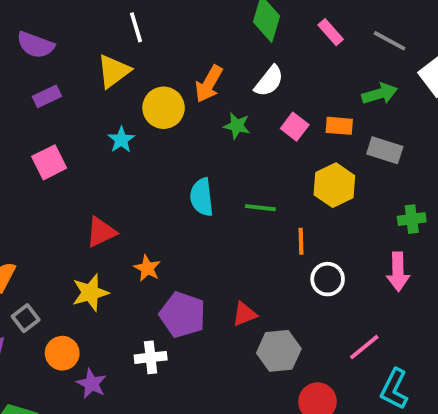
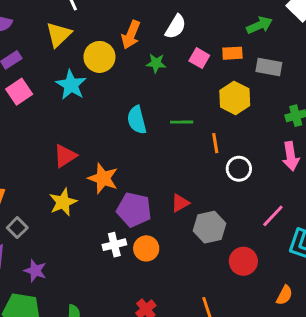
cyan star: (121, 140) -> (71, 85), size x1.5
pink square: (49, 162) -> (19, 92), moved
orange star: (147, 268) -> (103, 178), size x1.5
orange circle: (62, 353) -> (146, 248), moved
purple star: (92, 384) -> (35, 271), moved

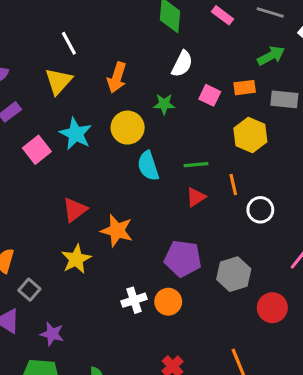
orange arrow: (131, 35) -> (117, 78), moved
yellow circle: (99, 57) -> (128, 128), moved
pink square: (19, 92) -> (37, 150), moved
red triangle: (180, 203) -> (196, 197), moved
purple pentagon: (134, 210) -> (183, 259), moved

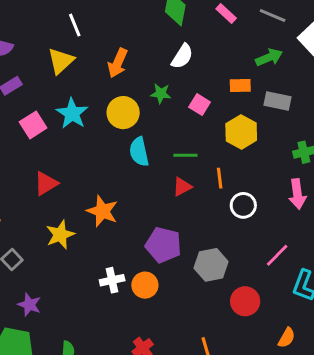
pink square: (210, 95) -> (200, 105), moved
red triangle: (75, 210) -> (46, 184), moved

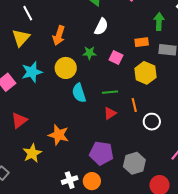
green arrow: (269, 57) -> (159, 22), turned -60
cyan star: (72, 113) -> (32, 72), turned 30

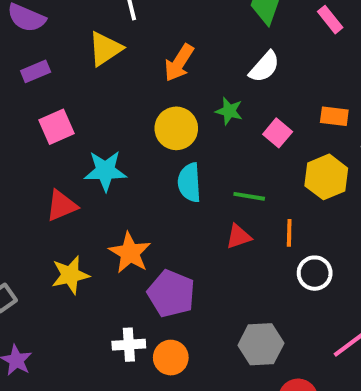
cyan star: (32, 72) -> (105, 171), moved
purple pentagon: (101, 153) -> (171, 294), moved

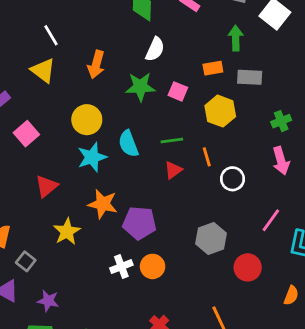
yellow triangle: (105, 49) -> (43, 70), turned -32
green star: (229, 111) -> (140, 87), size x1.5
yellow circle: (176, 128) -> (87, 120), moved
cyan star: (105, 171) -> (92, 157), moved

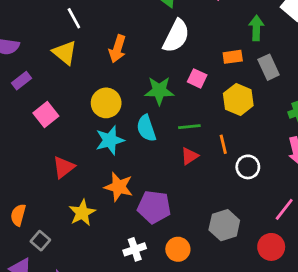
white semicircle: (155, 49) -> (176, 36), size x1.4
gray rectangle: (250, 77) -> (269, 67), turned 60
green star: (140, 87) -> (159, 91), moved
orange circle: (153, 266) -> (178, 249), moved
red circle: (248, 267) -> (271, 247), moved

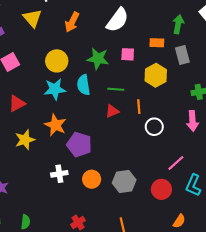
pink square: (197, 78) -> (128, 54), turned -32
gray hexagon: (224, 225) -> (124, 181), moved

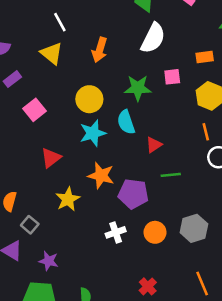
green line: (116, 89) -> (171, 175), moved
orange line: (139, 107) -> (206, 132), moved
red triangle: (112, 111) -> (154, 145), moved

